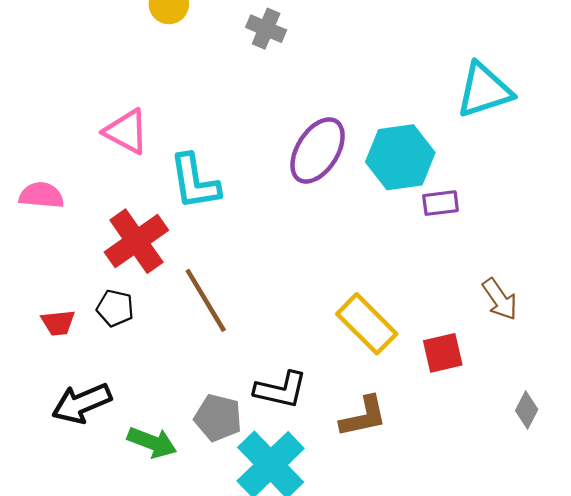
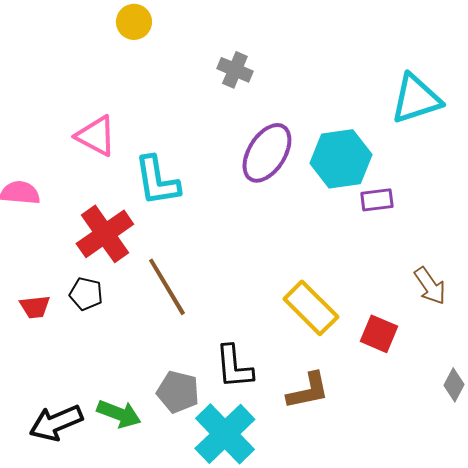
gray cross: (266, 29) -> (235, 70), moved
red square: (443, 353) -> (379, 334), turned 36
black L-shape: (281, 390) -> (234, 367), turned 72
black arrow: (82, 403) -> (56, 423), moved

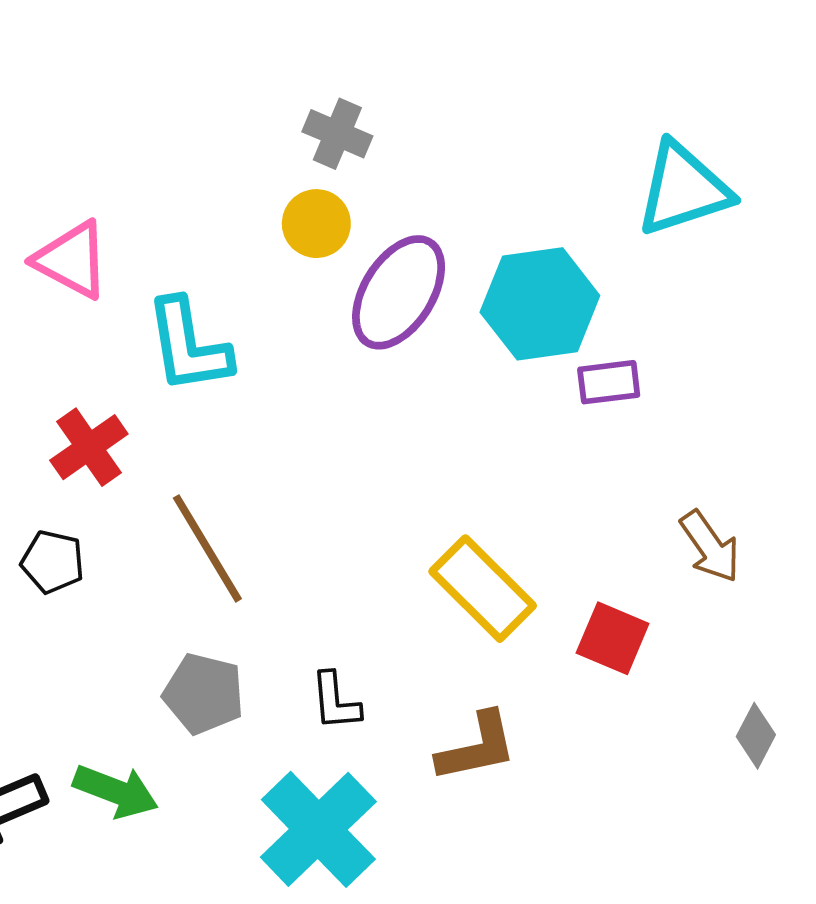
yellow circle: (134, 22) -> (316, 224), moved
red cross: (105, 234) -> (89, 447), size x0.7
black L-shape: (234, 367) -> (335, 701), size x0.7
gray pentagon: (178, 392) -> (204, 694), moved

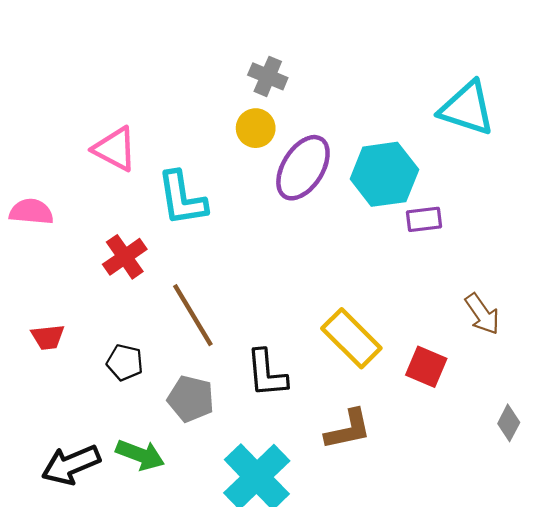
cyan triangle: (683, 189) -> (467, 108), turned 36
black pentagon: (53, 562) -> (125, 362), moved
black L-shape: (335, 701) -> (267, 373), moved, size x1.4

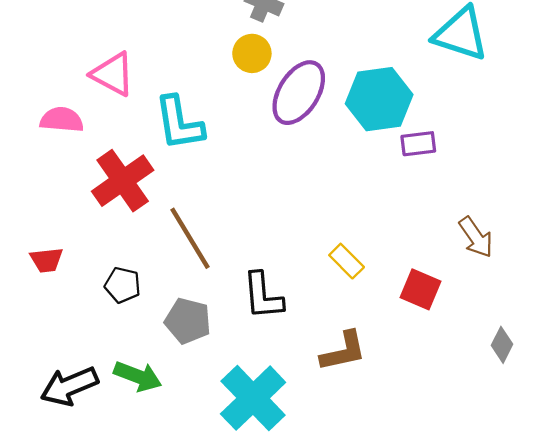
pink semicircle: (31, 212) -> (62, 120), moved
red cross: (125, 257) -> (123, 181), size x1.4
yellow rectangle: (351, 338) -> (347, 261), size x0.6

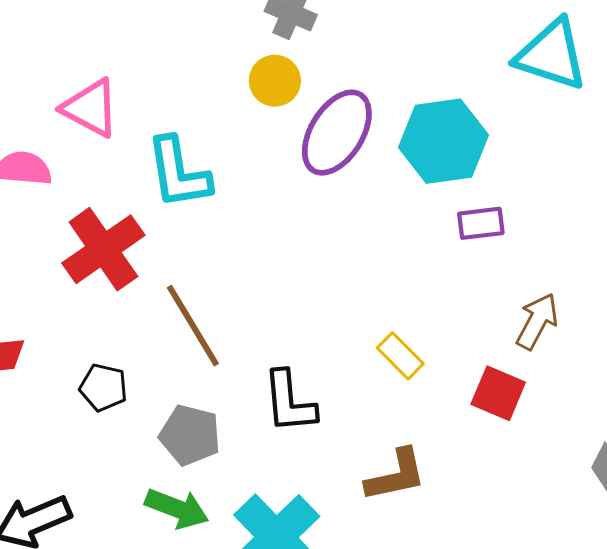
purple rectangle: (418, 144) -> (481, 223), moved
brown arrow: (476, 237) -> (537, 321), moved, turned -117
green arrow: (138, 376) -> (177, 509), moved

